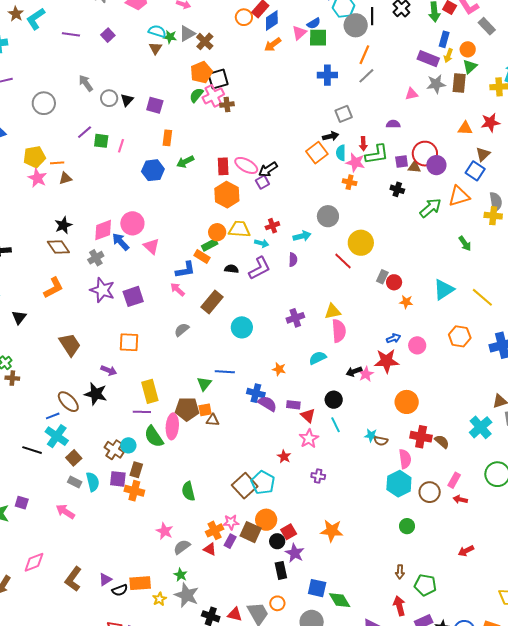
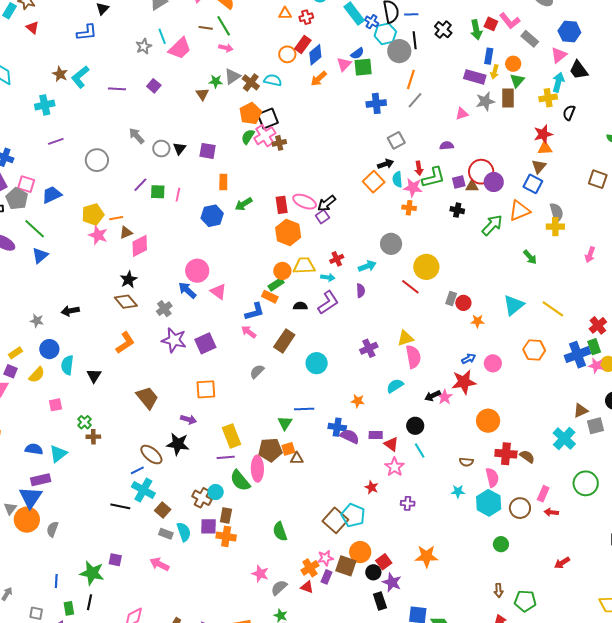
cyan semicircle: (157, 31) -> (273, 80), moved
orange triangle: (465, 128) -> (545, 148), moved
pink diamond: (103, 230) -> (140, 246), moved
cyan star: (371, 435) -> (458, 491), moved

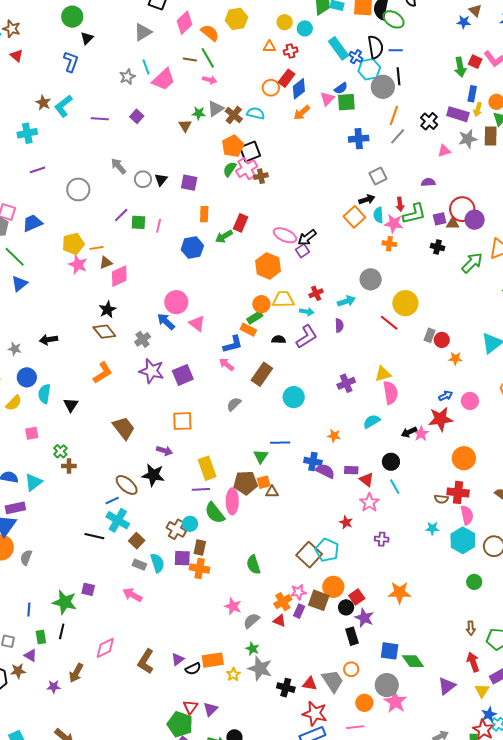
black cross: (443, 30) -> (429, 121), moved
blue L-shape: (87, 32) -> (71, 62), turned -65
red rectangle: (282, 205) -> (241, 223), moved, turned 30
red cross: (506, 454) -> (458, 492), moved

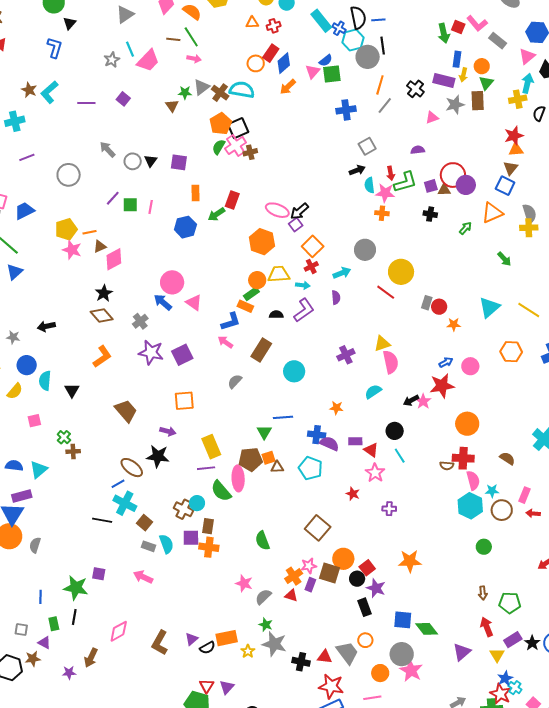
cyan semicircle: (256, 113) -> (242, 90), size x1.4
orange square: (354, 217) -> (313, 246), moved
green arrow: (472, 263) -> (466, 228), size x0.6
cyan star: (432, 528) -> (492, 491), moved
cyan pentagon: (327, 550) -> (310, 468), moved

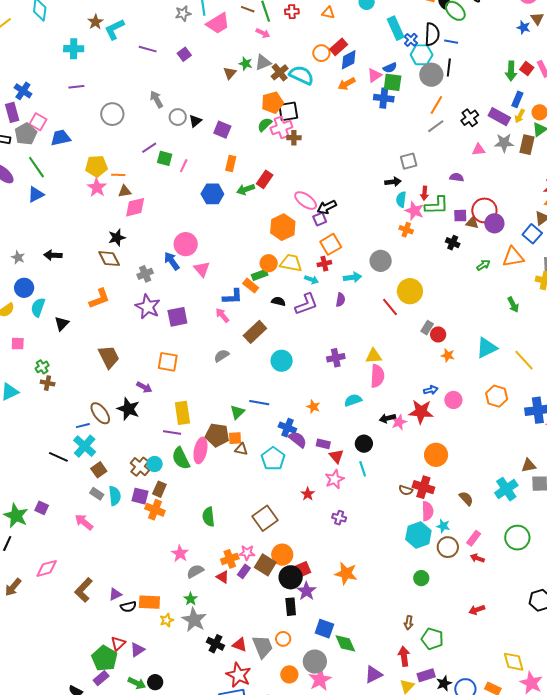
red cross: (274, 26) -> (292, 12), moved
blue cross: (346, 110) -> (384, 98), moved
black circle: (357, 579) -> (291, 577), size x1.5

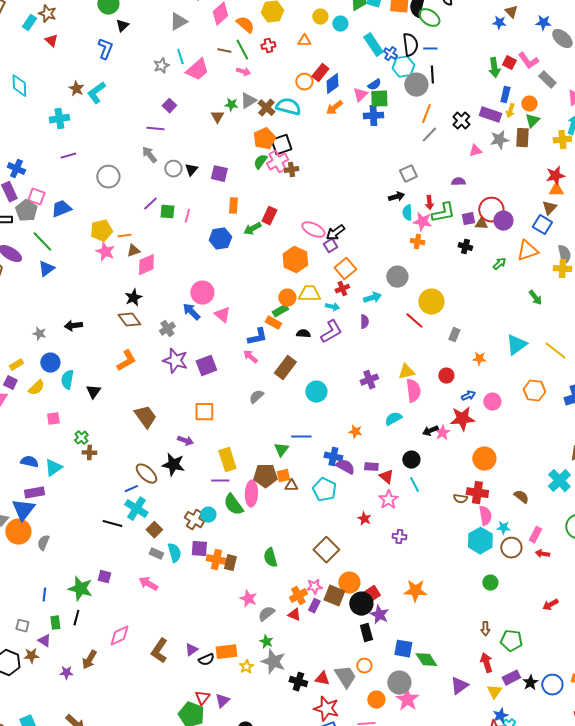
purple line: (148, 49) -> (155, 129), moved
red circle: (438, 334) -> (446, 376), moved
brown rectangle: (159, 489) -> (230, 563), moved

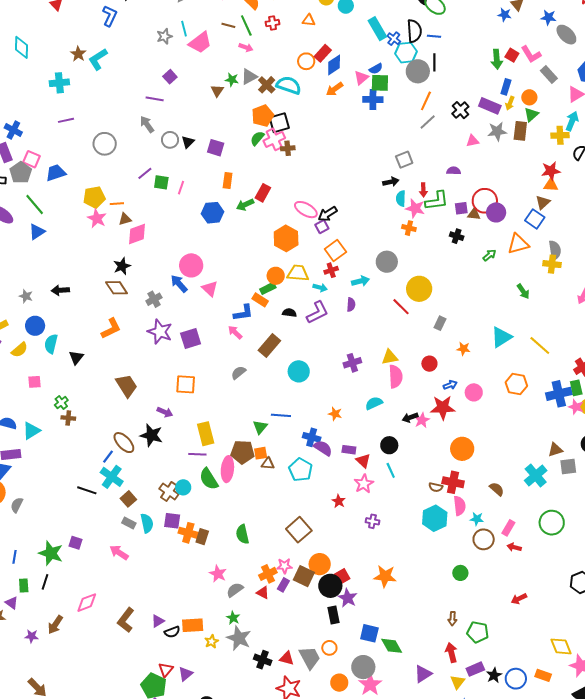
blue line: (131, 489) -> (108, 457), turned -32
cyan hexagon: (480, 541) -> (435, 518), moved

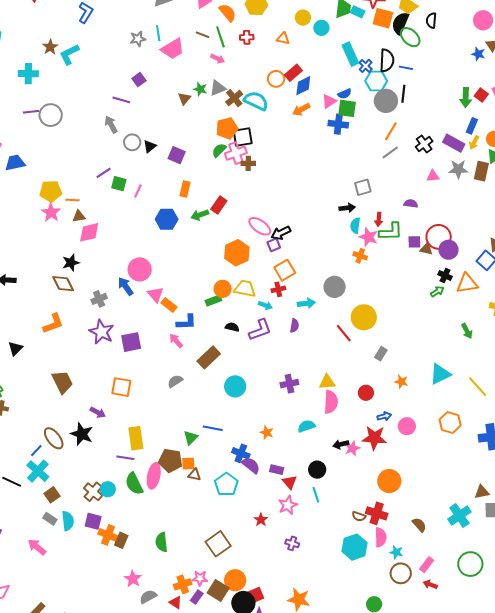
gray circle: (105, 144) -> (51, 115), moved
black cross: (457, 236) -> (445, 276), moved
orange rectangle: (260, 300) -> (169, 305), moved

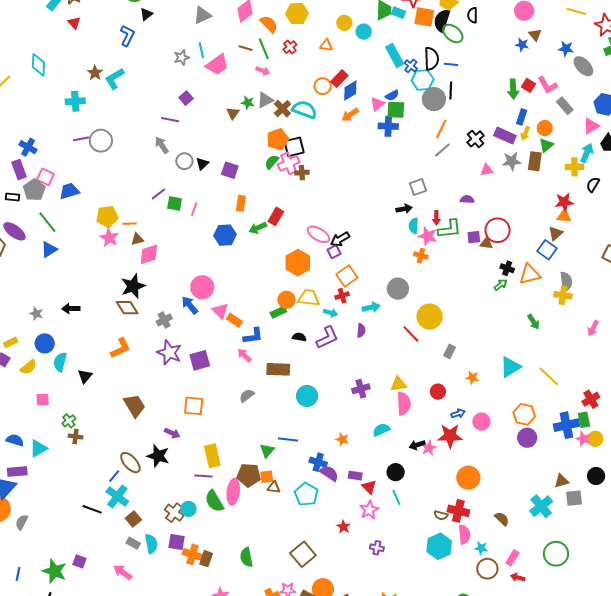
red cross: (247, 37) -> (290, 47), turned -32
purple circle: (449, 250) -> (527, 438), moved
black star: (71, 263) -> (133, 286), size x1.4
brown rectangle: (209, 357) -> (278, 369), turned 50

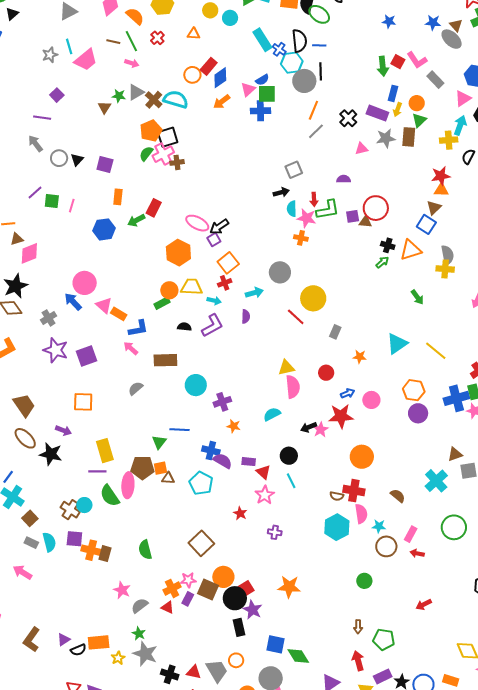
brown triangle: (535, 35) -> (456, 25), moved
purple cross: (361, 389) -> (222, 402), moved
brown ellipse: (130, 463) -> (25, 438), moved

